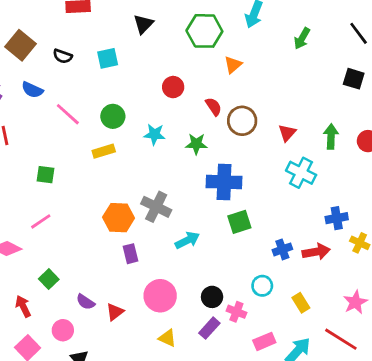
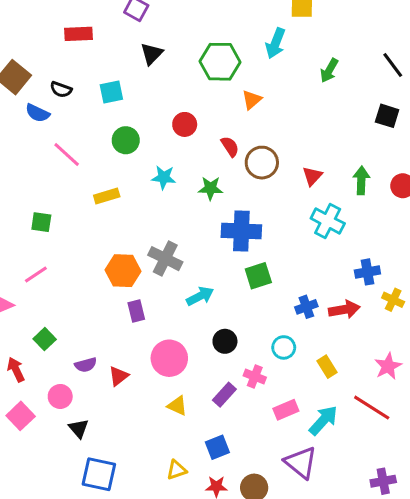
blue semicircle: (32, 90) -> (38, 113), moved
green circle: (113, 116) -> (126, 140), moved
black circle: (212, 297) -> (225, 341), moved
purple semicircle: (85, 302) -> (86, 365), turned -48

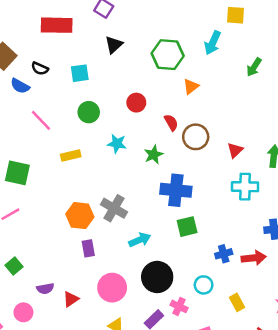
red rectangle: (78, 34) -> (57, 25), size x1.4
green star: (211, 188) -> (154, 155), turned -30
cyan cross: (328, 221) -> (245, 187), turned -30
green square: (41, 222) -> (17, 173), size x1.5
black circle: (225, 341) -> (157, 277), size x1.6

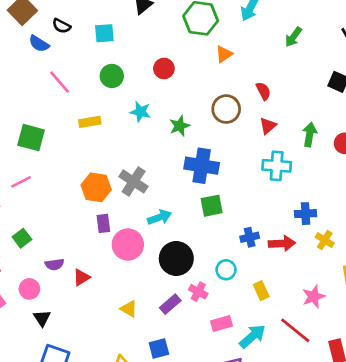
red semicircle: (171, 122) -> (263, 91), moved
pink circle: (112, 288) -> (128, 245), moved

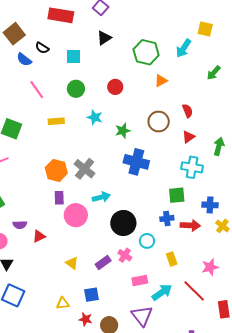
green square: (212, 206) -> (177, 195), moved
black circle: (176, 258) -> (123, 223), moved

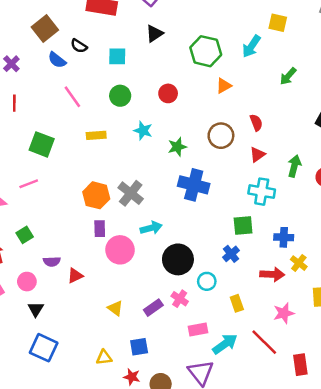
blue cross: (167, 218) -> (231, 254), turned -32
red arrow: (190, 225) -> (272, 274), moved

